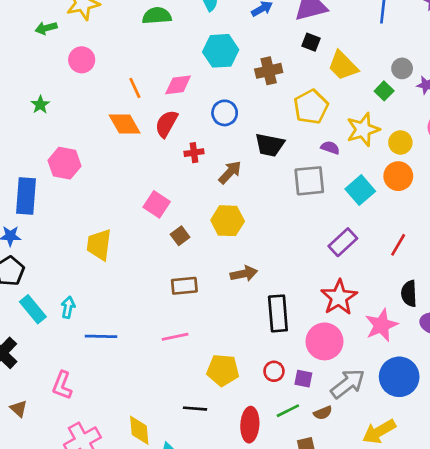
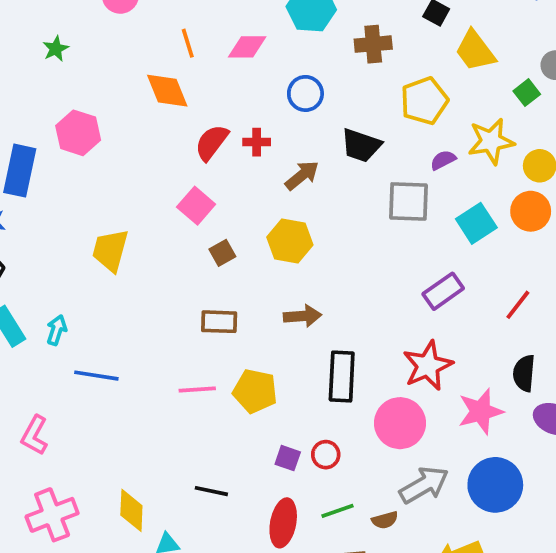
red semicircle: (166, 124) -> (212, 143), moved
purple semicircle: (330, 148) -> (443, 160), turned -54
yellow pentagon: (223, 370) -> (255, 391), moved
purple square: (303, 379) -> (288, 458), moved

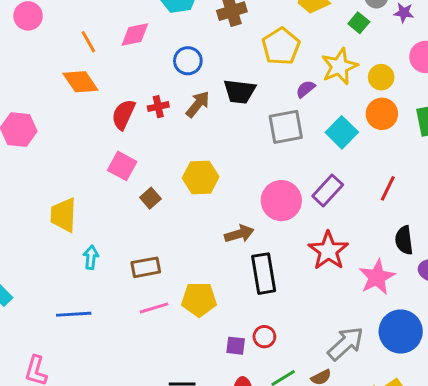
brown arrow: (302, 175) -> (198, 104), moved
brown arrow: (302, 316) -> (239, 234), moved
brown rectangle: (219, 322) -> (146, 267), moved
cyan arrow: (57, 330) -> (91, 257), moved
pink circle: (400, 423) -> (281, 201), moved

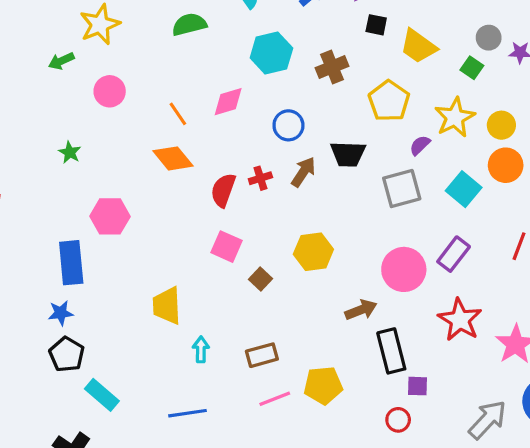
purple square: (236, 346) -> (418, 386), moved

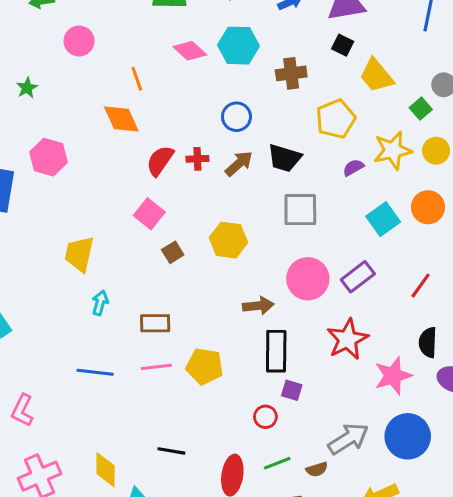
pink diamond: (228, 102) -> (190, 51), moved, turned 44
yellow circle: (501, 125) -> (436, 151), moved
gray square: (402, 188) -> (300, 210), moved
blue line: (187, 413) -> (95, 372), moved

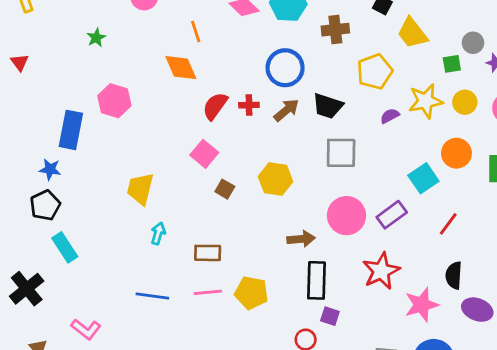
green square: (421, 109) -> (452, 64), turned 30
blue circle: (236, 117) -> (285, 68), size x1.4
cyan square: (383, 219) -> (423, 178), moved
brown square: (173, 252) -> (225, 189), turned -30
pink L-shape: (22, 410) -> (86, 329), turned -80

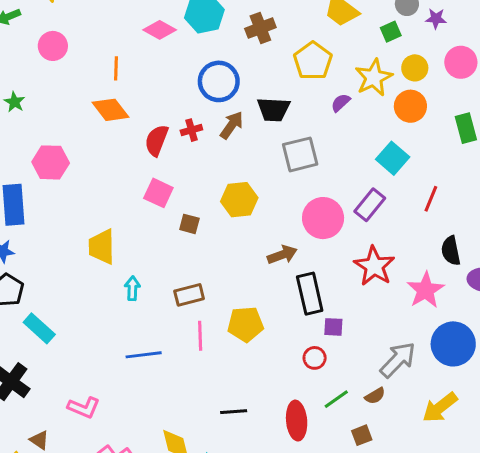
orange line: (196, 32) -> (116, 68), turned 35
orange circle: (456, 153) -> (410, 106), moved
pink line: (208, 292) -> (200, 336), turned -72

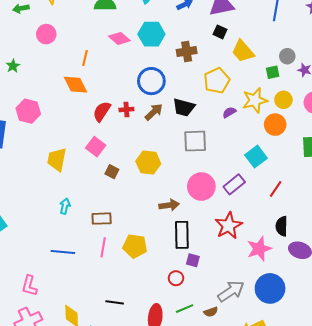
yellow trapezoid: (102, 247) -> (57, 160), moved
pink L-shape: (84, 407) -> (29, 286), moved, turned 70

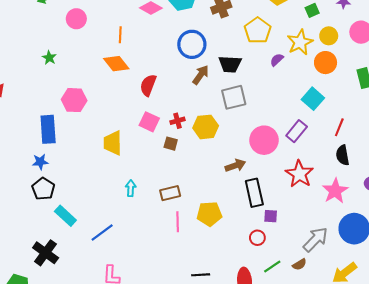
red cross: (126, 110) -> (178, 121), moved
gray square: (195, 141) -> (234, 97), moved
black semicircle: (282, 226) -> (343, 155), moved
blue line: (63, 252) -> (102, 233), moved, turned -30

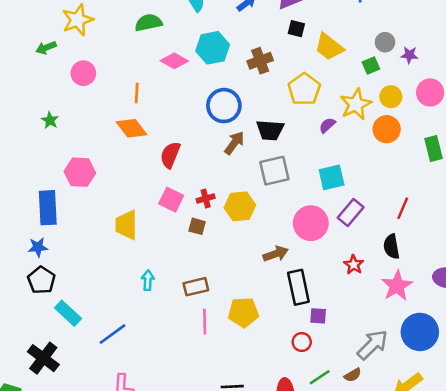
cyan square: (313, 99) -> (332, 177), moved, turned 35
black semicircle: (343, 155) -> (391, 247), moved
red star: (299, 174) -> (354, 265), size x0.6

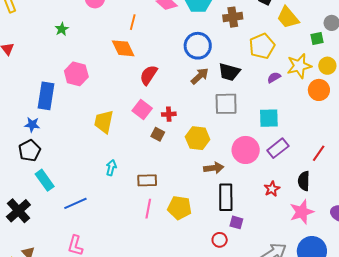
yellow hexagon: (240, 206) -> (198, 138), moved

